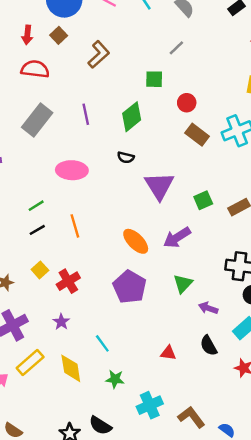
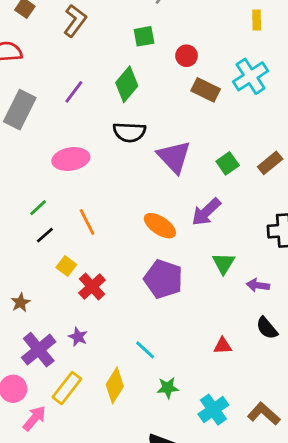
purple line: (86, 114) -> (74, 92), turned 60
black semicircle: (126, 157) -> (129, 132), size x1.6
yellow square: (40, 270) -> (66, 266), moved
purple star: (61, 322) -> (78, 337), moved
yellow diamond: (71, 368) -> (115, 385), turned 52

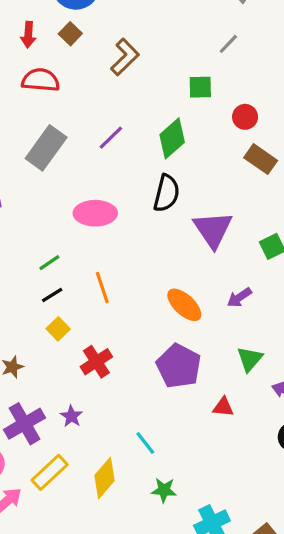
black semicircle: (129, 132) -> (167, 193), turned -88
purple arrow: (206, 212) -> (239, 298), size x0.7
yellow square: (66, 266) -> (58, 329), moved
red triangle: (223, 346) -> (223, 407), moved

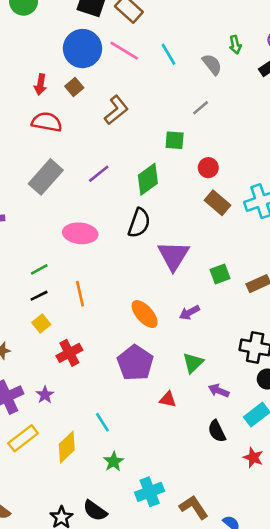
green star: (164, 490) -> (114, 462), turned 30

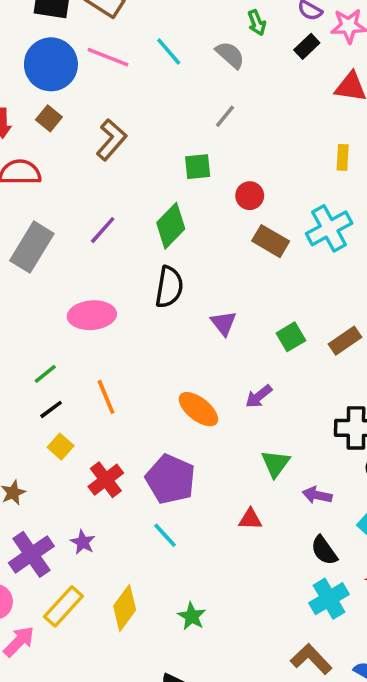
purple triangle: (173, 256) -> (224, 323), size x0.6
purple pentagon: (135, 363) -> (170, 479), moved
cyan line: (102, 422) -> (165, 535), moved
cyan cross: (150, 492) -> (329, 599), moved

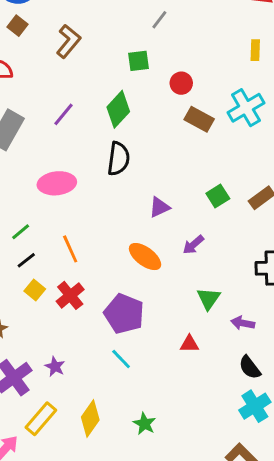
purple triangle: (224, 323) -> (159, 207), moved, turned 45
red cross: (106, 480) -> (70, 295), moved

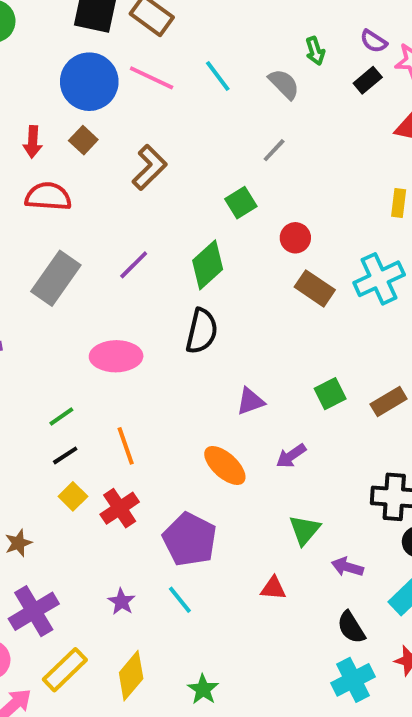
green square: (138, 61) -> (241, 203), turned -30
purple star: (55, 367) -> (121, 602), moved

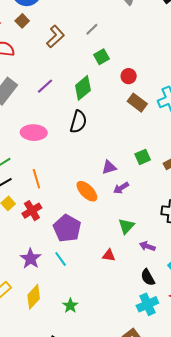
gray line: (274, 150) -> (92, 29), moved
purple triangle: (250, 401) -> (109, 167), moved
purple star: (121, 602) -> (31, 259), size x1.5

